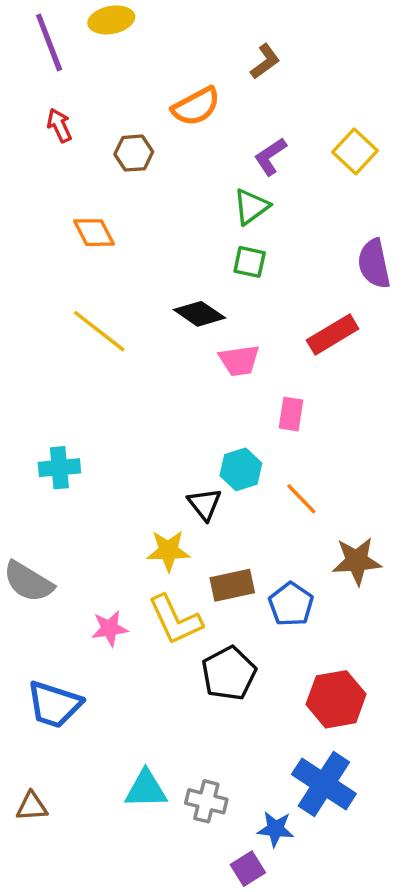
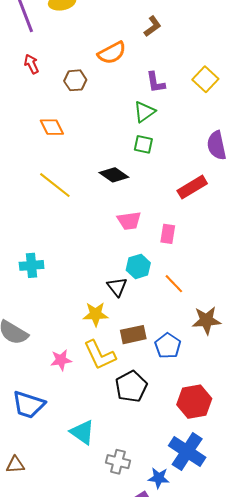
purple L-shape: (270, 157) -> (156, 82), turned -65
pink trapezoid: (239, 360) -> (129, 221), moved
cyan triangle: (146, 789) -> (82, 432), moved, turned 36

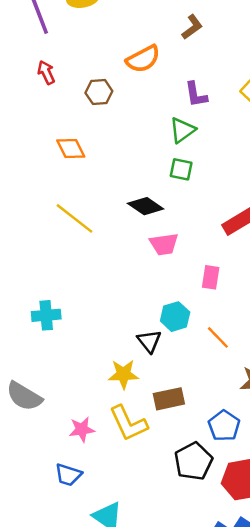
pink trapezoid: (129, 221) -> (164, 244), moved
blue pentagon: (168, 346) -> (224, 426), moved
black pentagon: (131, 386) -> (193, 461), moved
blue trapezoid: (28, 405) -> (68, 475), moved, size x0.7

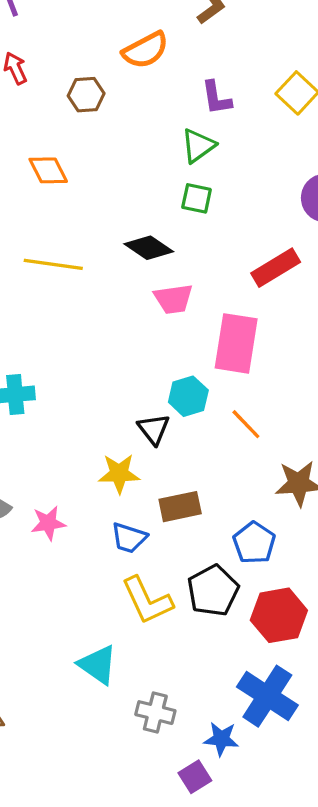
yellow line: (74, 218) -> (53, 264), turned -30
pink rectangle: (211, 277) -> (236, 343), size x1.8
yellow L-shape: (128, 423) -> (147, 600), moved
pink star: (82, 429) -> (48, 523), moved
blue trapezoid: (68, 475) -> (129, 538), moved

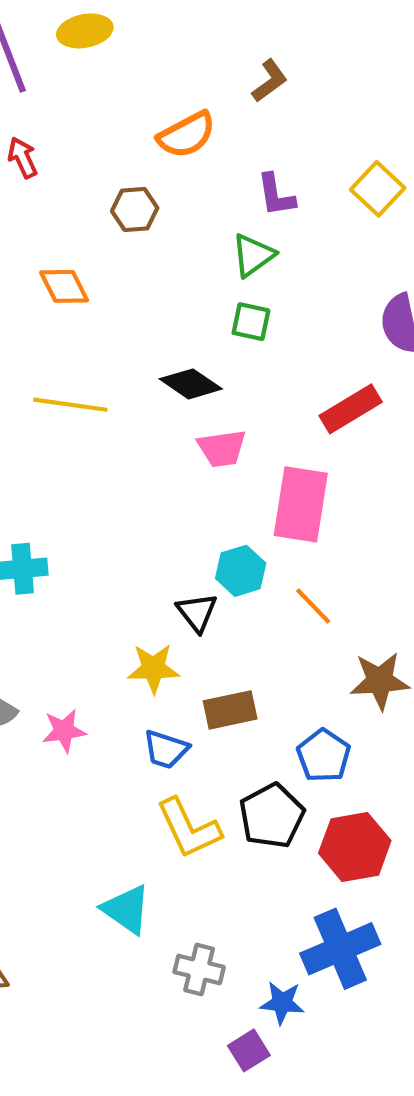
brown hexagon: (86, 95) -> (135, 210), moved
blue cross: (267, 696) -> (340, 949), turned 34

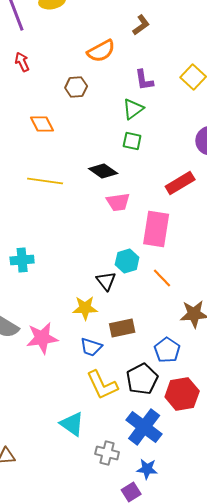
pink star: (64, 731) -> (42, 338), size x1.5
blue cross: (340, 949) -> (144, 427), moved, turned -30

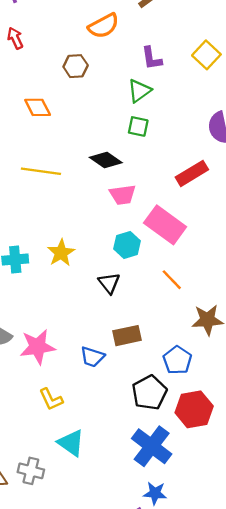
pink rectangle: (156, 229) -> (165, 225), turned -63
cyan hexagon: (127, 261) -> (127, 245), moved
yellow star: (85, 308) -> (61, 253), moved, turned -30
yellow L-shape: (102, 385) -> (51, 399), moved, size x0.7
gray cross: (107, 453) -> (31, 471), moved

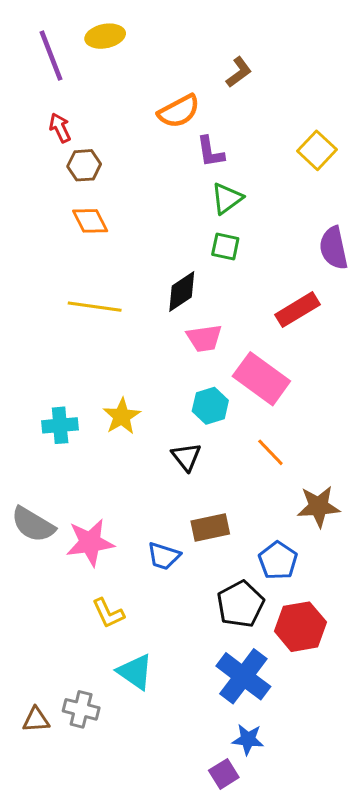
purple L-shape: (152, 58) -> (210, 152), moved
brown hexagon: (76, 66) -> (84, 165), moved
black diamond: (106, 160) -> (182, 292), turned -68

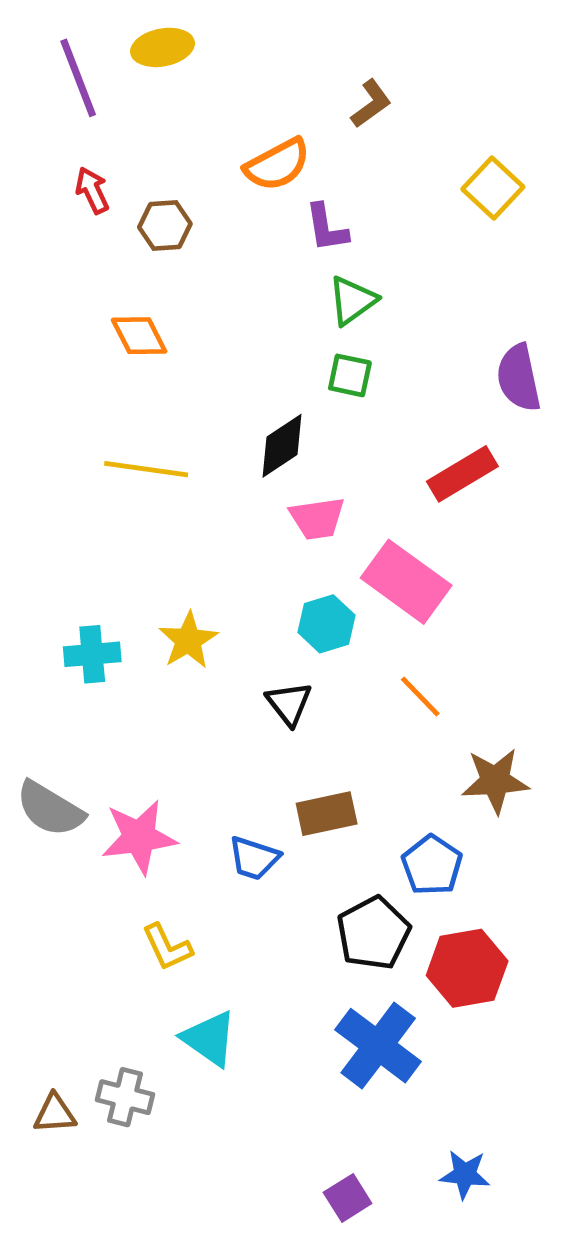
yellow square: (317, 150) -> (493, 188), moved
brown hexagon: (84, 165) -> (165, 226), moved
blue star: (248, 739) -> (465, 1174), moved

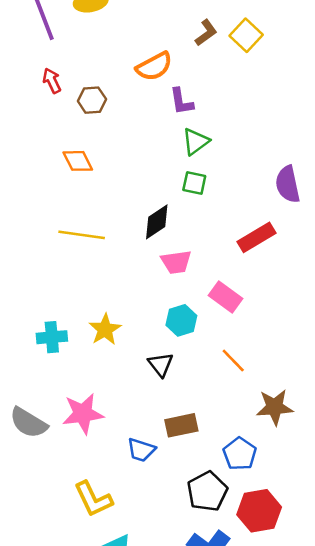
yellow square: (493, 188) -> (246, 35), moved
pink rectangle: (406, 582) -> (225, 297), size x0.7
pink star: (139, 837) -> (83, 414), moved
yellow L-shape: (167, 947) -> (93, 499), size x1.4

